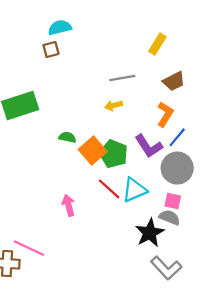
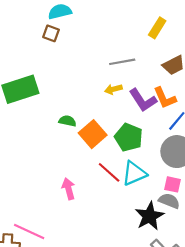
brown square: (51, 49) -> (51, 33), turned 35
orange L-shape: (165, 114) -> (165, 98), turned 125
purple L-shape: (149, 146) -> (143, 100), moved
green pentagon: (114, 154) -> (129, 137), moved

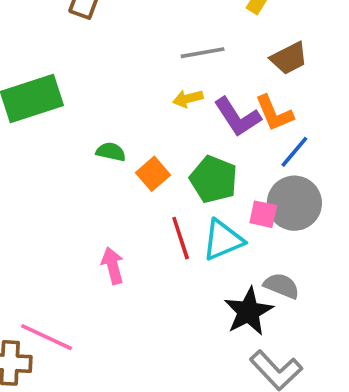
orange square: (93, 134) -> (153, 174), size x0.7
red line: (109, 172) -> (181, 238), turned 30
pink square: (172, 184) -> (263, 214), moved

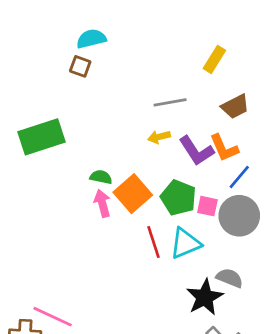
orange square: (153, 174) -> (133, 194), size x1.5
pink square: (263, 214) -> (207, 206), moved
pink arrow: (113, 266) -> (102, 203), moved

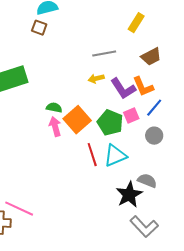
pink square: (207, 206) -> (131, 116), moved, turned -35
gray circle: (239, 216) -> (154, 136), size x0.6

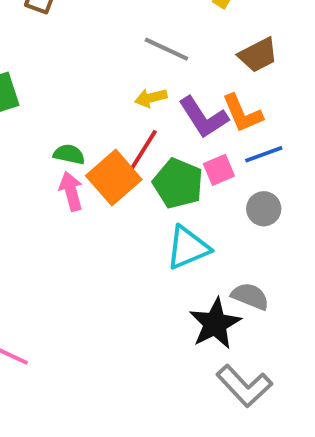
gray line: (104, 54) -> (166, 49), turned 35
blue line: (154, 108) -> (264, 154), turned 30
red line: (92, 155) -> (143, 150), moved, turned 50

